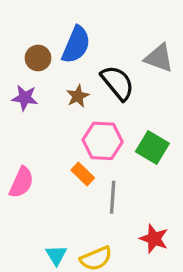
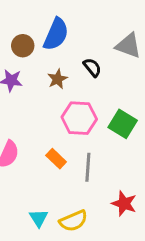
black semicircle: (118, 83) -> (92, 67), size x0.6
orange rectangle: (83, 174) -> (56, 159), moved

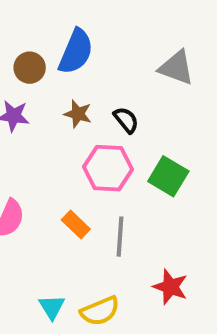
black semicircle: (92, 67) -> (126, 120), moved
brown star: (57, 79) -> (78, 114), turned -30

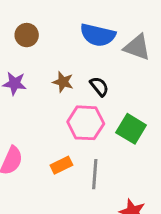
blue semicircle: (76, 52) -> (98, 35), moved, turned 80
brown circle: (30, 68) -> (27, 35), moved
orange rectangle: (76, 224) -> (61, 165), turned -70

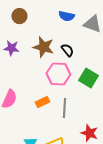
blue semicircle: (98, 35) -> (66, 16), size x0.7
brown star: (63, 82) -> (43, 47), size x1.5

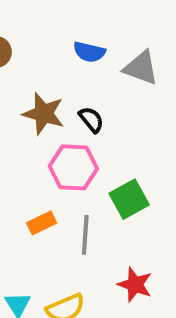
green square: (88, 78) -> (129, 199), moved, turned 30

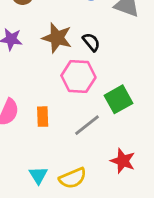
orange rectangle: (42, 223) -> (43, 117), moved, turned -66
gray line: (85, 235) -> (87, 125), turned 48

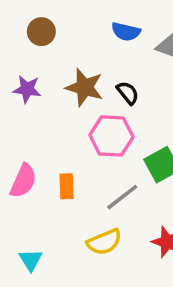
cyan triangle: (38, 175) -> (31, 260), moved
yellow semicircle: (73, 178) -> (104, 242), moved

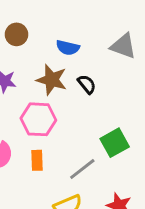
blue semicircle: (126, 32) -> (68, 48), moved
pink hexagon: (111, 136) -> (38, 119), moved

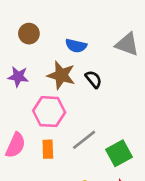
green square: (115, 143) -> (119, 153), moved
gray line: (82, 169) -> (84, 140), moved

